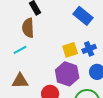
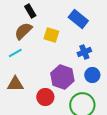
brown semicircle: (28, 28) -> (23, 31), turned 48
yellow square: (70, 50) -> (51, 35), moved, turned 35

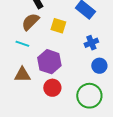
cyan line: (15, 53) -> (22, 44), turned 48
purple hexagon: (62, 77) -> (49, 62), moved

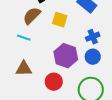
purple hexagon: (49, 62) -> (66, 56), moved
blue circle: (99, 66) -> (93, 57), moved

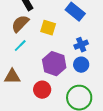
cyan line: (24, 38) -> (20, 46), moved, turned -64

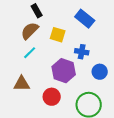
blue cross: (81, 45) -> (82, 52), moved, turned 32
blue circle: (81, 65) -> (100, 72), moved

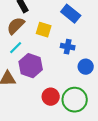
purple hexagon: (64, 71) -> (31, 66), moved
red circle: (52, 97) -> (51, 97), moved

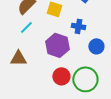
purple hexagon: (31, 66) -> (57, 45), moved

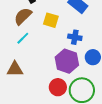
purple hexagon: (57, 45) -> (67, 61), moved

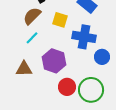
blue cross: (75, 37) -> (84, 37), size x1.6
purple hexagon: (67, 61) -> (54, 61), moved

